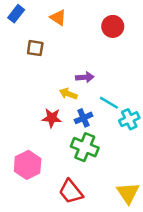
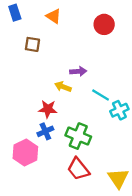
blue rectangle: (16, 14) -> (15, 13), turned -56
blue cross: (83, 118) -> (45, 131), moved
red trapezoid: (71, 192) -> (78, 169), moved

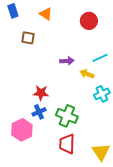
yellow arrow: (63, 87) -> (87, 74), moved
cyan line: (101, 95) -> (100, 58), moved, turned -56
red trapezoid: (78, 169) -> (67, 144), turned 40

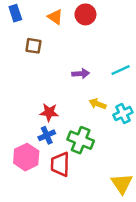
red circle: (89, 21) -> (85, 14), moved
yellow arrow: (87, 74) -> (98, 104), moved
red trapezoid: (67, 144) -> (60, 164), moved

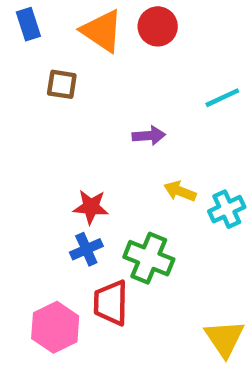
orange triangle: (55, 17) -> (102, 31), size x1.5
cyan line: (121, 70) -> (222, 98), moved
pink hexagon: (26, 157) -> (55, 327), moved

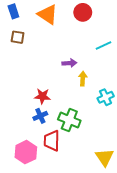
red circle: (158, 26) -> (83, 12), moved
brown square: (62, 84) -> (18, 37), moved
yellow arrow: (180, 191) -> (83, 79), moved, turned 72

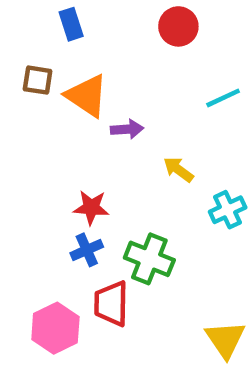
blue rectangle: (13, 11) -> (71, 24), moved
orange triangle: (48, 14) -> (87, 96), moved
purple arrow: (69, 63) -> (127, 129), moved
yellow arrow: (83, 79) -> (178, 169), turned -56

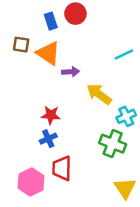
blue rectangle: (71, 24) -> (51, 21), moved
red circle: (178, 26) -> (75, 14), moved
yellow arrow: (178, 169) -> (99, 94), size x1.5
green cross: (149, 259) -> (113, 144), moved

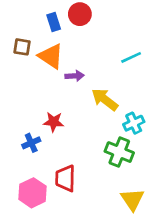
blue cross: (48, 139) -> (31, 143), moved

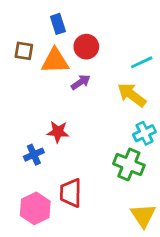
red circle: (80, 14) -> (86, 47), moved
orange triangle: (51, 56) -> (55, 61), turned -36
purple arrow: (75, 76) -> (81, 82), turned -30
yellow arrow: (105, 99) -> (132, 95), moved

